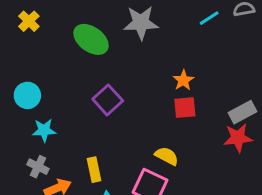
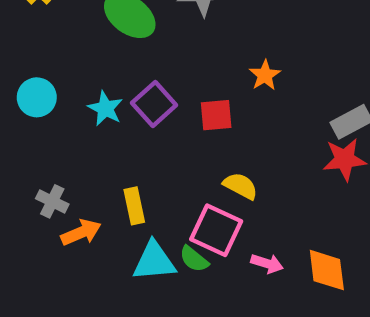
red square: (185, 108) -> (216, 115), moved
cyan star: (44, 130) -> (105, 108), moved, turned 30

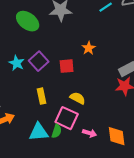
yellow rectangle: (134, 206) -> (42, 96), moved
green semicircle: (194, 259) -> (57, 131), turned -112

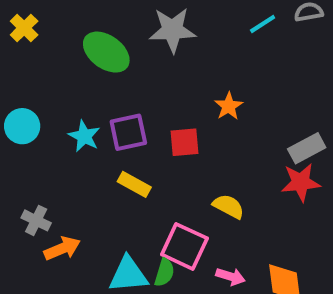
purple square: (39, 61) -> (128, 132), turned 30
yellow rectangle: (42, 96) -> (134, 184), moved, turned -49
yellow semicircle: (78, 98) -> (229, 206), moved

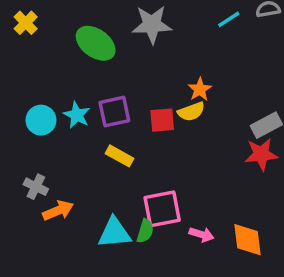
cyan circle: (22, 126) -> (41, 120), moved
yellow semicircle: (229, 206) -> (191, 112), moved, turned 132
pink square: (184, 246) -> (162, 209), turned -36

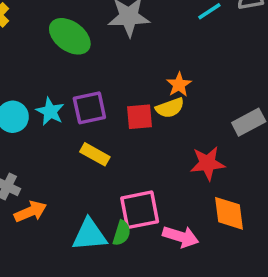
red star: (261, 154) -> (208, 163), moved
pink arrow: (201, 234) -> (181, 237), size x1.4
orange diamond: (248, 240) -> (229, 213), moved

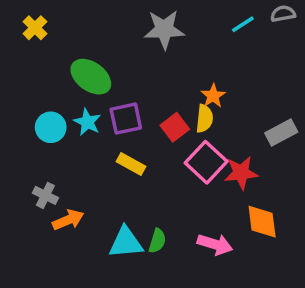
green ellipse: (70, 36) -> (91, 77), moved
yellow semicircle: (170, 108) -> (204, 119), turned -64
red square: (140, 117) -> (175, 127), turned -32
pink square: (140, 210) -> (206, 162), moved, turned -36

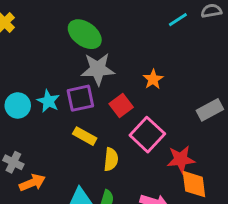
gray star: (164, 29) -> (98, 69), moved
green ellipse: (91, 77) -> (85, 34), moved
yellow semicircle: (204, 119) -> (111, 159), moved
red star: (241, 173) -> (181, 159), moved

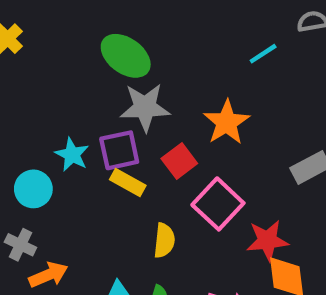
cyan line: (178, 20) -> (263, 54), moved
orange star: (153, 79) -> (227, 122), size x1.5
cyan circle: (18, 105) -> (33, 189), moved
yellow rectangle: (85, 136) -> (128, 182), moved

